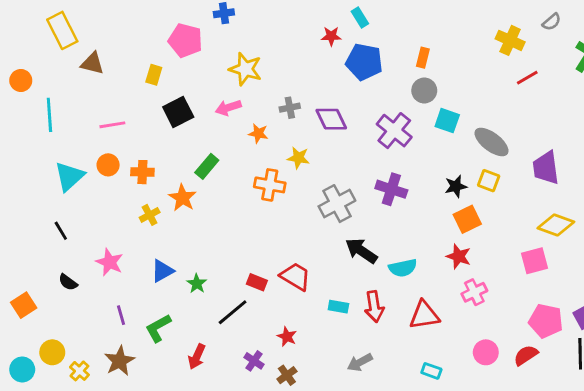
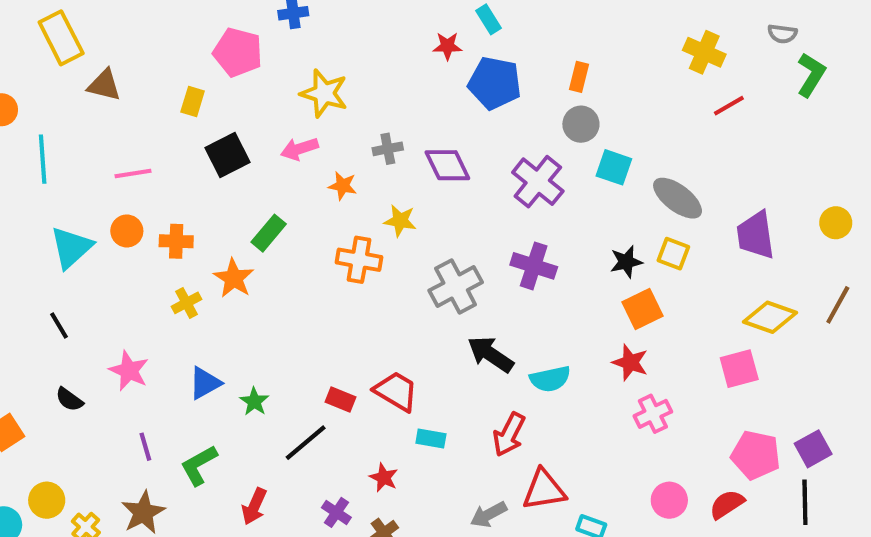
gray semicircle: (552, 22) -> (782, 34), moved, turned 48
cyan rectangle: (338, 307) -> (431, 439), moved
red arrow: (374, 307) -> (509, 434), turned 36
red triangle: (424, 315) -> (544, 490), moved

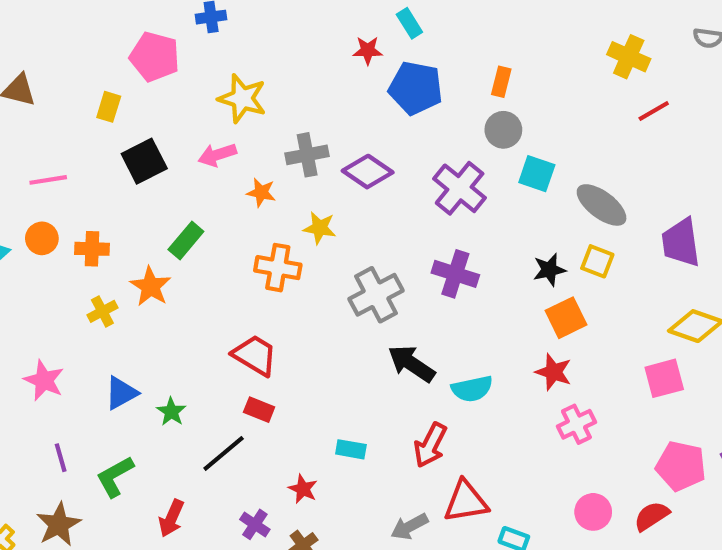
gray cross: (388, 149) -> (307, 155), size x1.4
purple diamond: (447, 165) -> (368, 172), turned -30
red trapezoid: (396, 391) -> (255, 355), moved

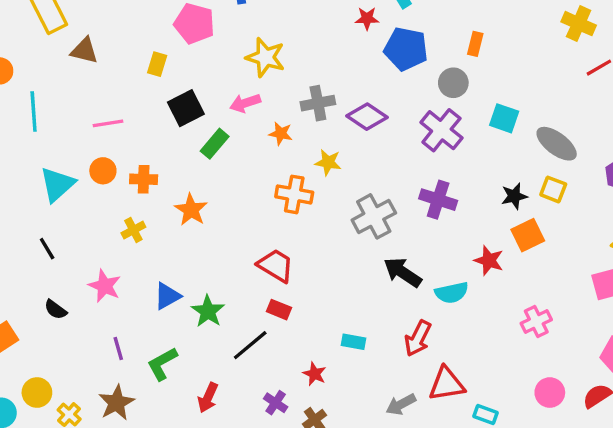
gray circle: (503, 130) -> (453, 83), moved
green rectangle: (186, 240) -> (215, 144), moved
yellow cross: (102, 311) -> (133, 230), moved
red star: (553, 372) -> (489, 260), moved
green star: (171, 412) -> (208, 311), size x1.4

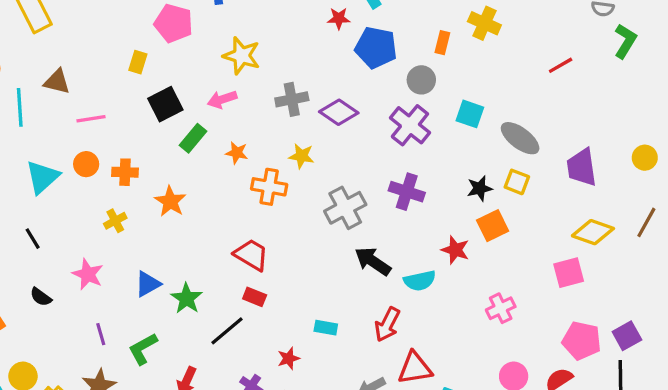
yellow cross: (579, 24) -> (484, 23), moved
brown triangle: (84, 51) -> (57, 82), moved
orange star: (281, 134) -> (237, 153), moved
red star: (315, 374) -> (289, 358), turned 30

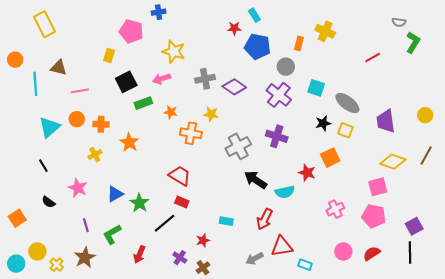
green rectangle: (193, 138) -> (143, 103), turned 30
black star: (480, 188) -> (323, 123), moved
pink pentagon: (582, 341) -> (374, 216), moved

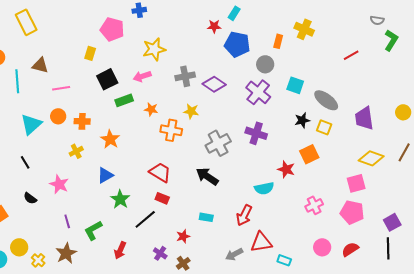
cyan rectangle: (254, 15) -> (234, 13), turned 64
yellow star: (174, 52) -> (154, 49), turned -30
black arrow: (256, 180) -> (207, 176), moved
blue triangle: (115, 194) -> (105, 175), moved

